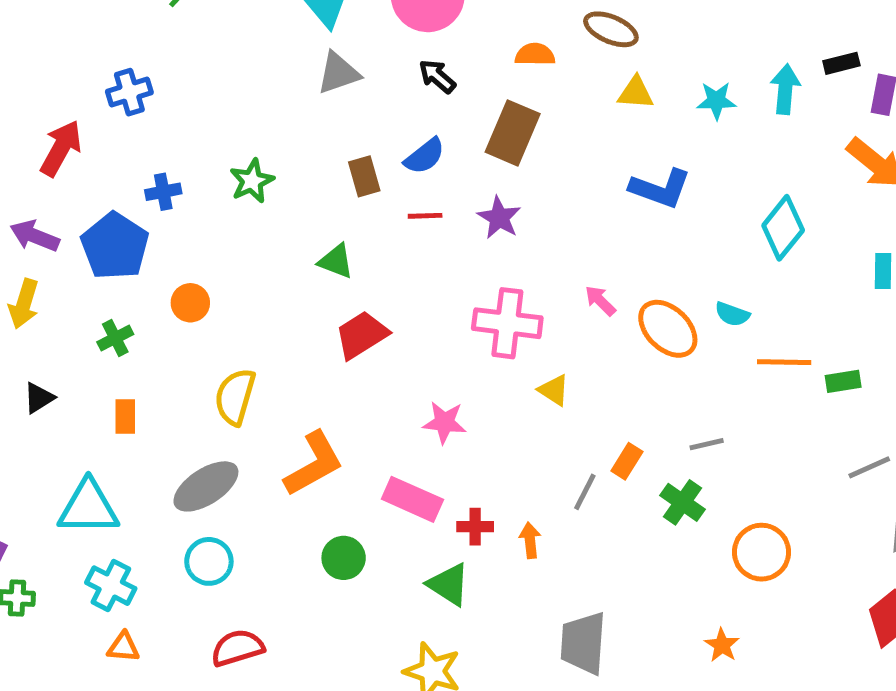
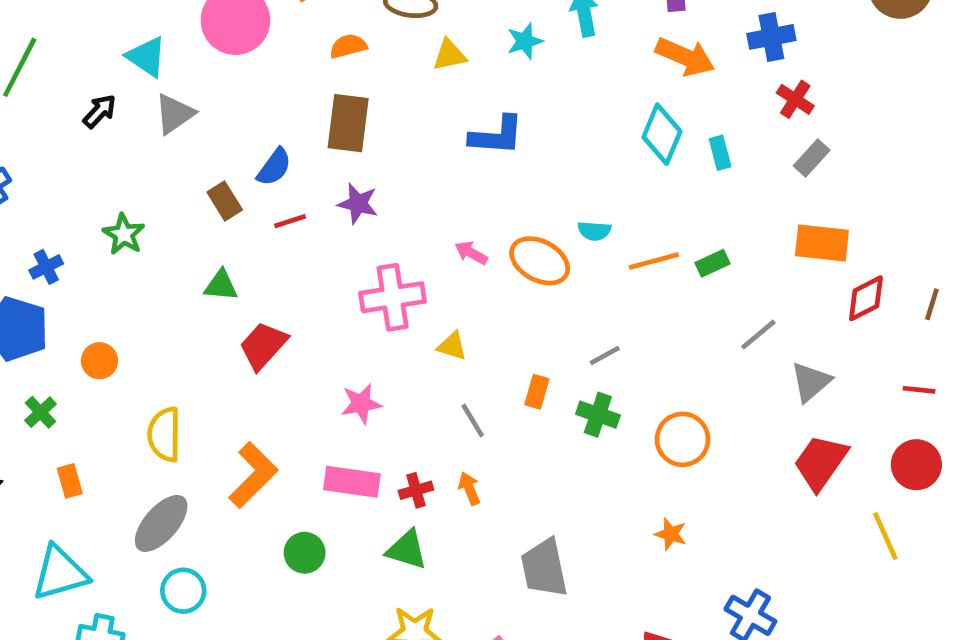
black arrow: (437, 76) -> (100, 111), moved, turned 108
cyan diamond: (783, 228) -> (662, 134), moved
gray line: (585, 492) -> (473, 420), moved, turned -42

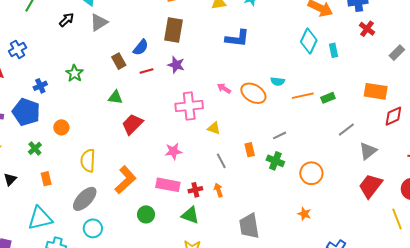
gray rectangle: (812, 158) -> (397, 53), moved
orange rectangle: (537, 392) -> (250, 150), turned -32

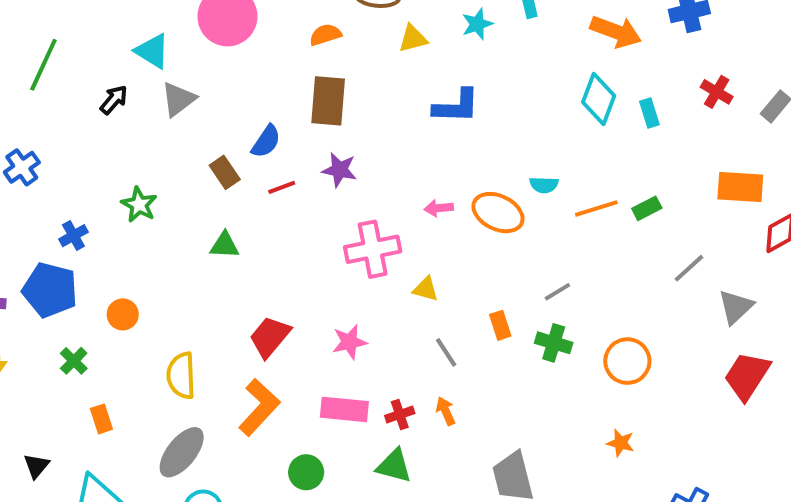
red cross: (367, 29) -> (717, 92), moved
pink arrow: (224, 88) -> (439, 208), turned -32
red trapezoid: (132, 124) -> (270, 337), moved
black triangle: (10, 179) -> (36, 466), moved

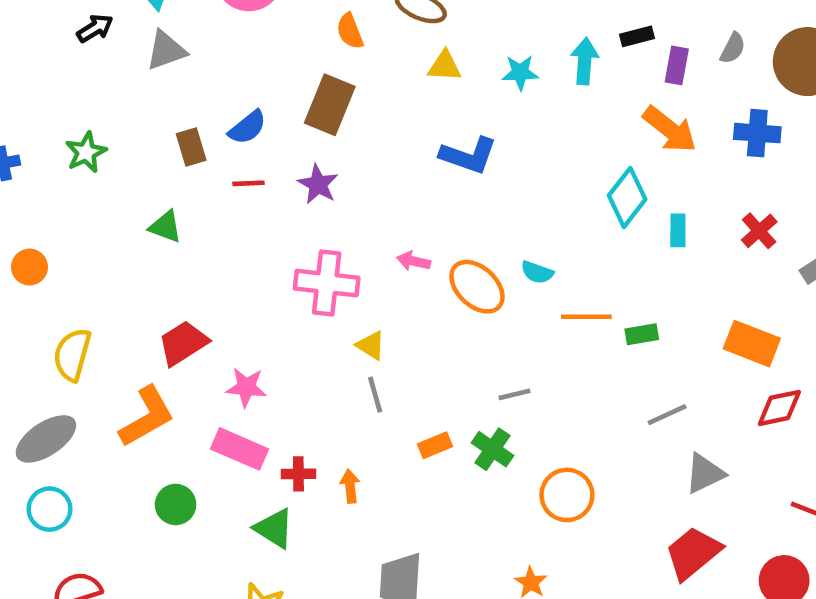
orange semicircle: (325, 35) -> (350, 31), turned -112
orange rectangle: (500, 325) -> (435, 445), moved, turned 68
pink star: (349, 342) -> (246, 387), moved
gray line: (446, 352) -> (375, 395), moved

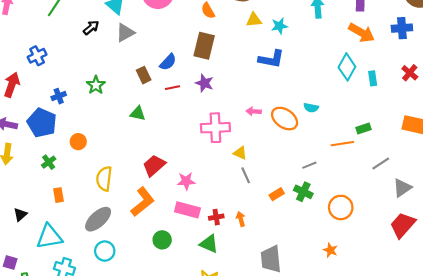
cyan star: (520, 73) -> (279, 26), moved
orange line: (586, 317) -> (342, 144), moved

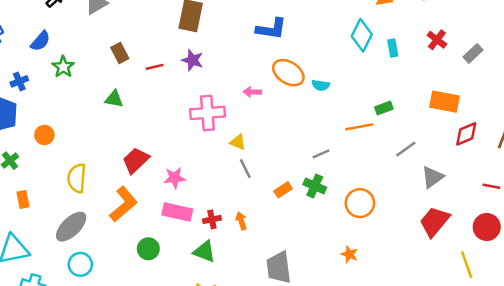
blue semicircle: (168, 62) -> (40, 41), moved
orange ellipse: (285, 119) -> (288, 73), moved

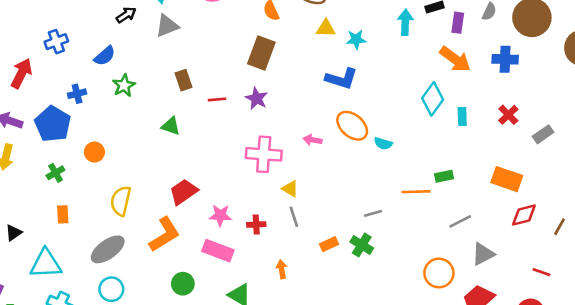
orange circle: (360, 203) -> (439, 273), moved
red cross: (212, 219) -> (256, 225), moved

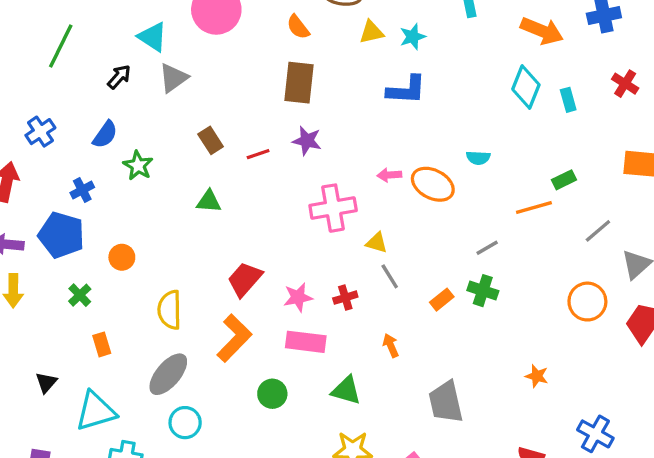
orange ellipse: (352, 126) -> (433, 184), moved

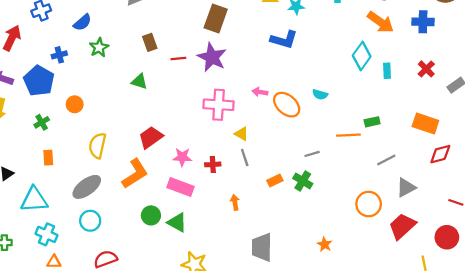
purple star: (307, 141) -> (212, 57), size x1.5
green triangle: (346, 390) -> (177, 222), moved

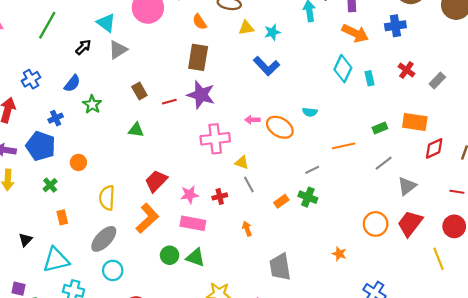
blue L-shape: (284, 40) -> (266, 66), turned 40
green rectangle: (372, 122) -> (380, 128), moved
orange circle: (369, 204) -> (376, 224), moved

